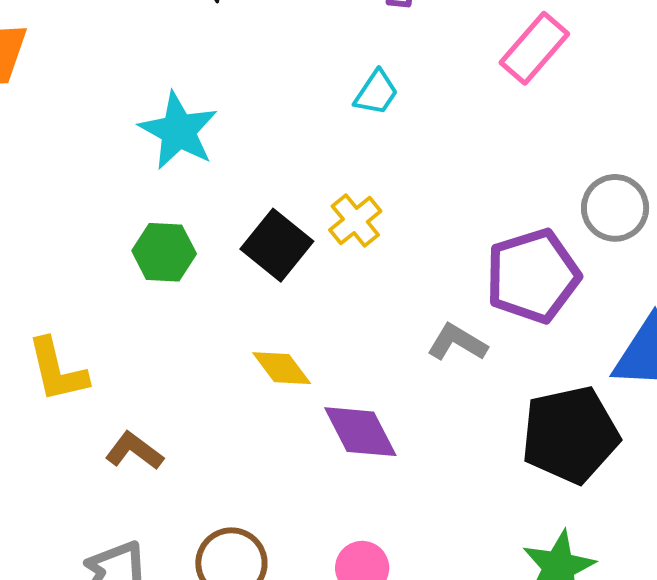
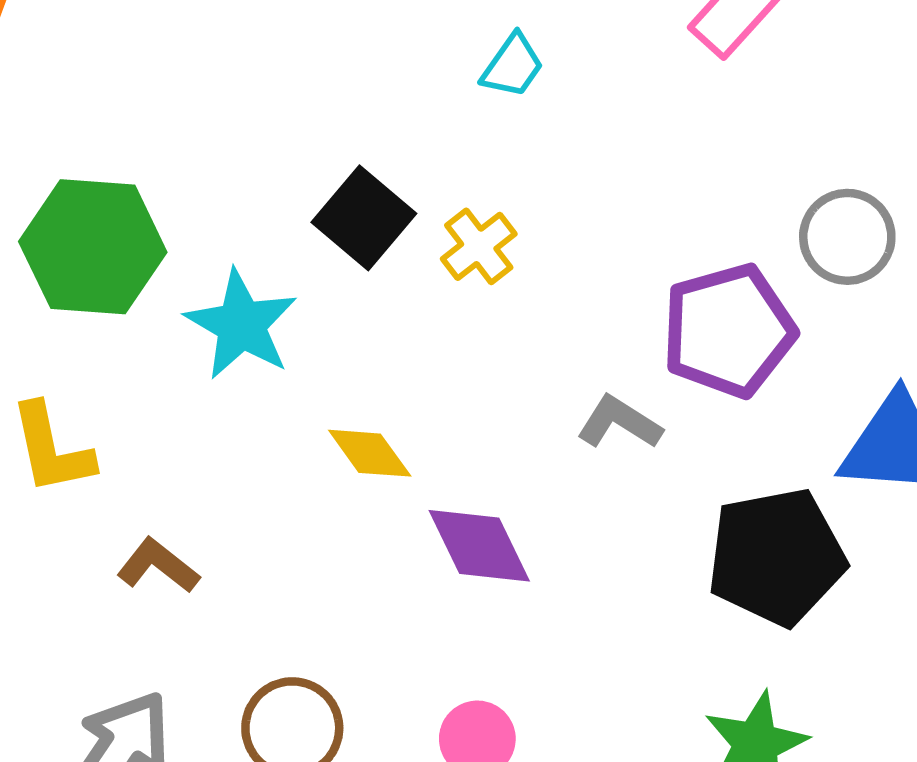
cyan star: (178, 131) -> (241, 325), moved
black square: (277, 245) -> (364, 218), moved
green hexagon: (164, 252) -> (93, 247), moved, size x1.6

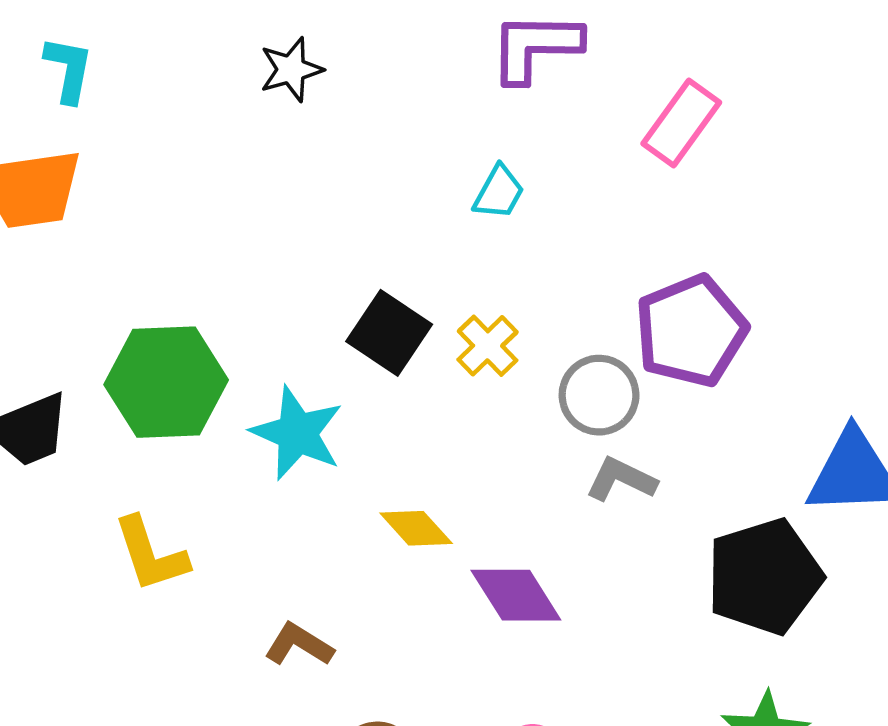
gray circle: (847, 237) -> (599, 395), moved
purple pentagon: (728, 331) -> (691, 331), moved
brown L-shape: (158, 566) -> (299, 645), moved

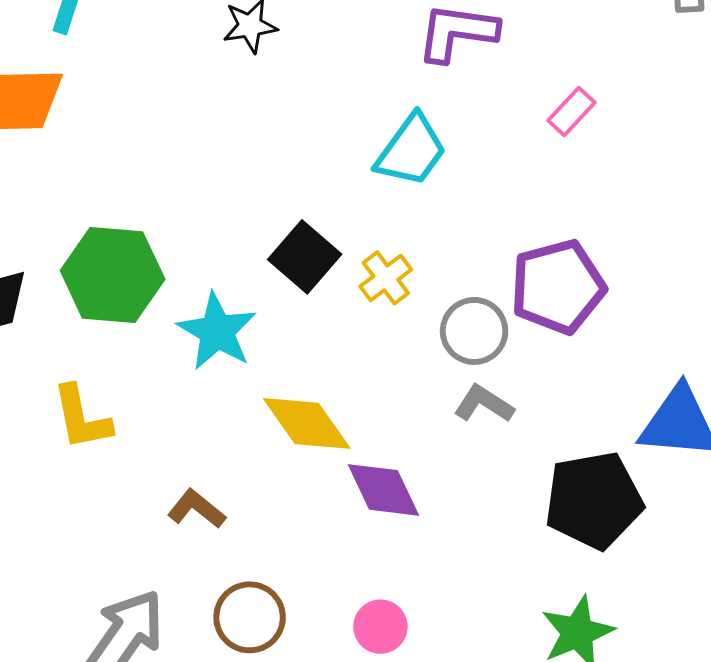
pink rectangle: (681, 123) -> (571, 112), size x0.7
cyan trapezoid: (499, 192) -> (411, 151), size x1.6
yellow diamond: (416, 528) -> (307, 423), size x1.5

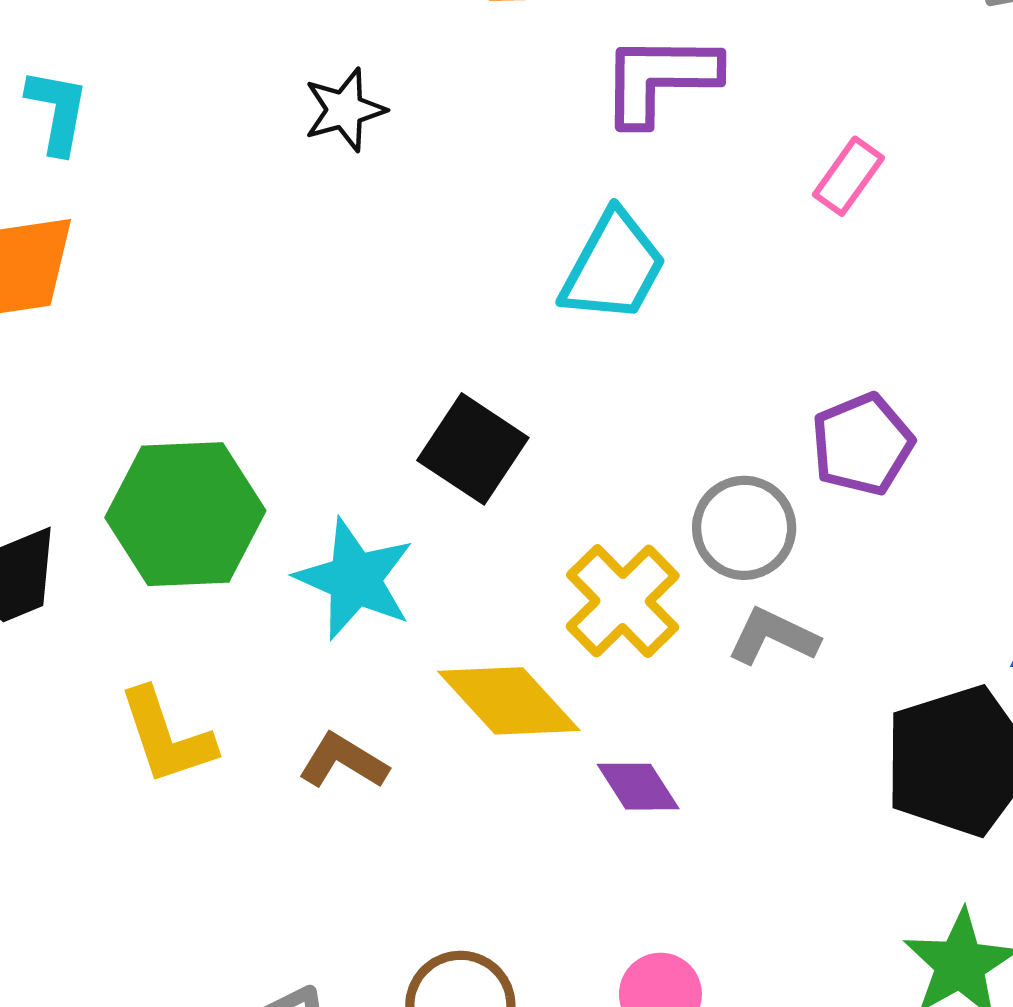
yellow cross: (386, 278) -> (623, 601), moved, size x1.4
purple pentagon: (558, 287) -> (862, 444), size x0.7
purple diamond: (383, 490) -> (638, 787), size x0.7
brown L-shape: (196, 509) -> (343, 761), moved

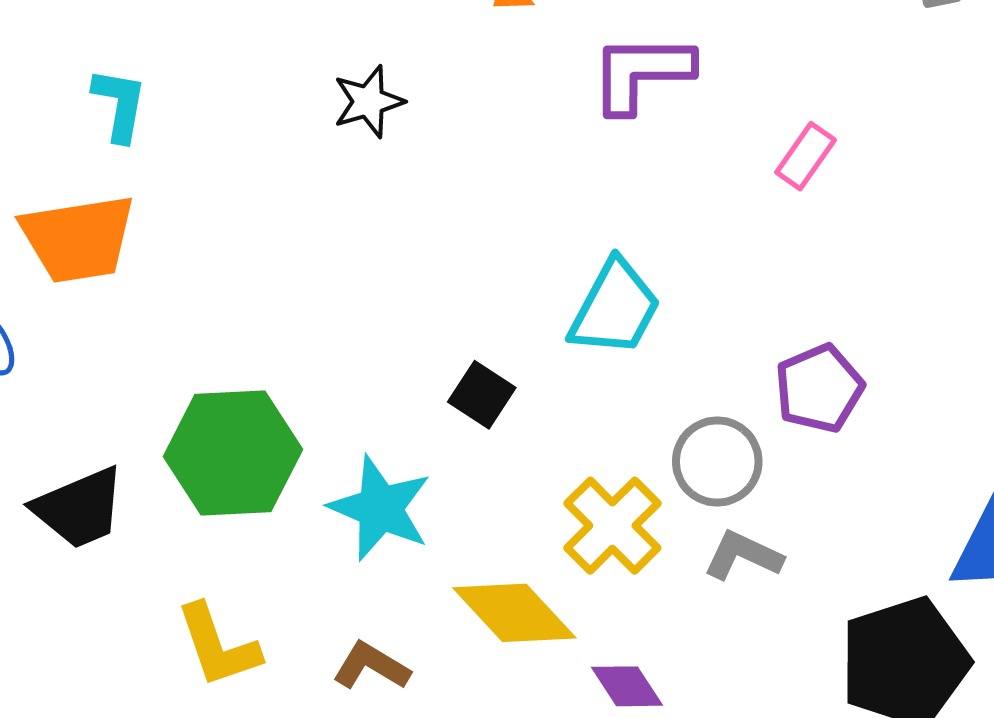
cyan trapezoid: (613, 267) -> (615, 308), moved
black square: (473, 449) -> (482, 395), size x0.7

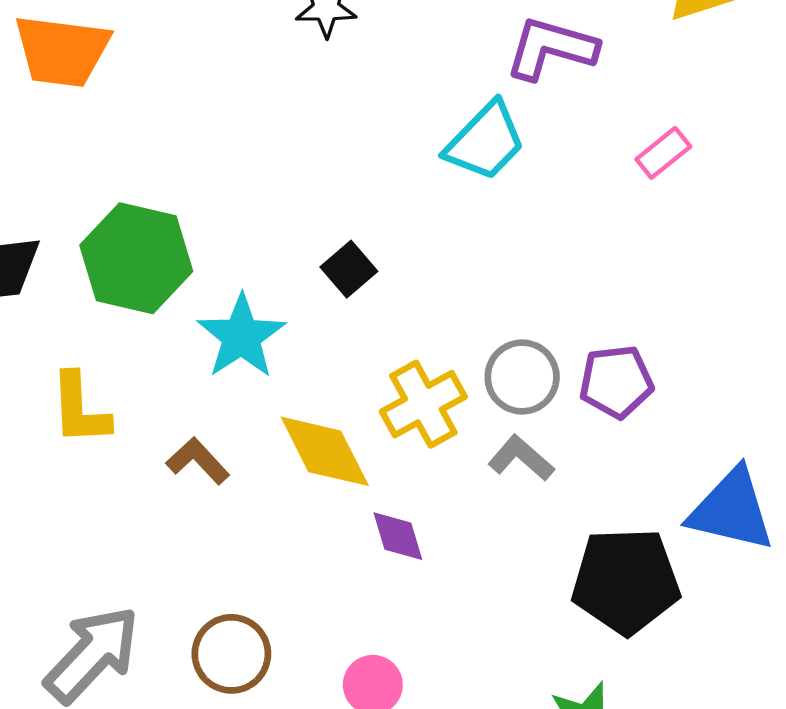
cyan trapezoid: (615, 308) -> (485, 141), moved
purple pentagon: (819, 388) -> (616, 382), moved

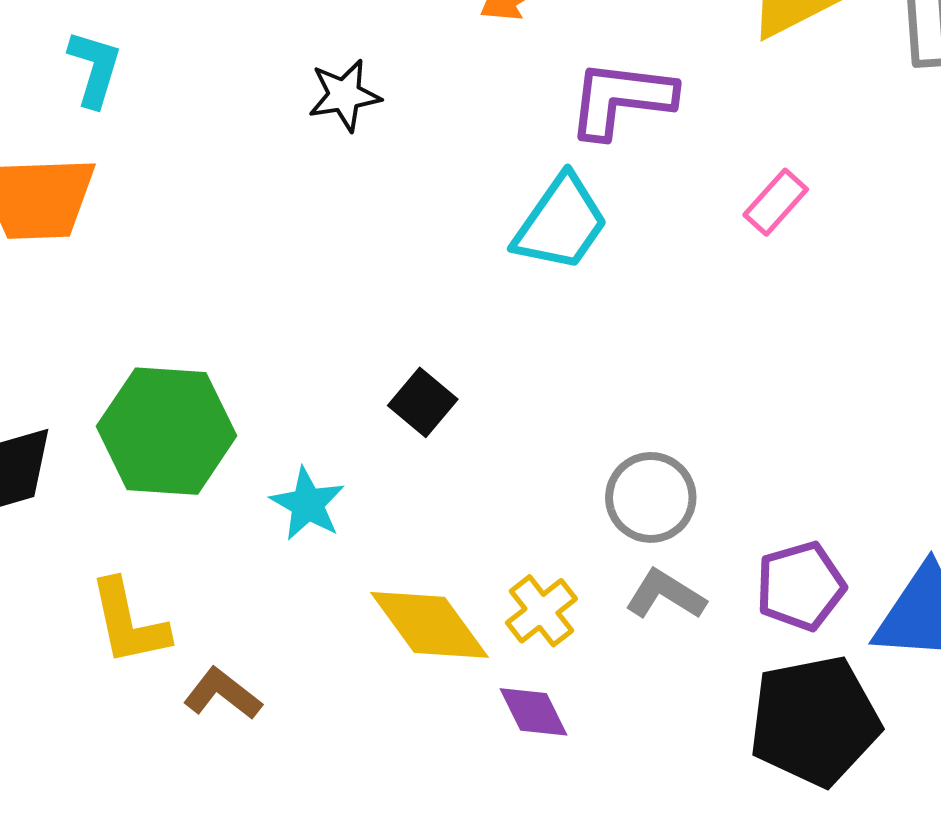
cyan star: (241, 336) -> (307, 504), size x0.7
purple pentagon: (616, 382) -> (801, 586), moved
yellow cross: (423, 404) -> (541, 611), moved, size x0.7
brown L-shape: (198, 461) -> (222, 694), moved

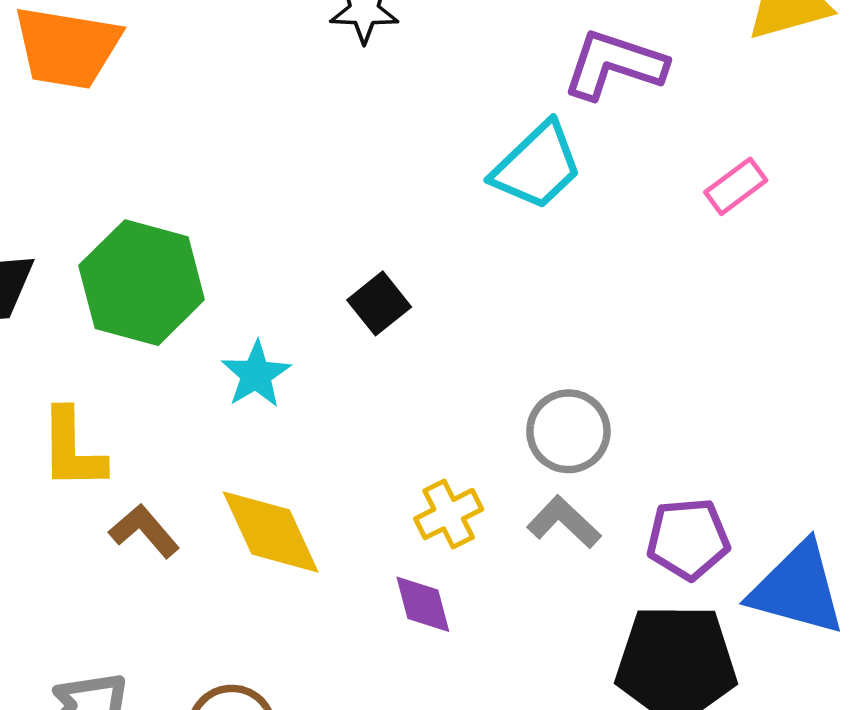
yellow diamond: (429, 625) -> (271, 532), moved

